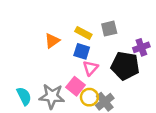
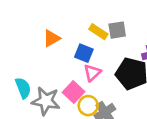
yellow rectangle: (83, 33) -> (98, 32), moved
cyan semicircle: (24, 96) -> (23, 88), moved

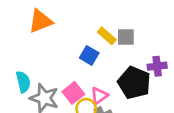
orange triangle: (51, 38) -> (40, 21), moved, size x1.4
pink triangle: (92, 73) -> (99, 96), moved

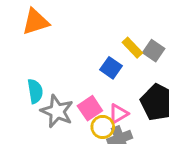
orange triangle: (40, 21) -> (36, 22), moved
gray square: (126, 37) -> (154, 51), turned 30

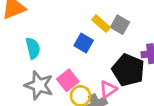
cyan semicircle: (35, 91) -> (33, 48), moved
pink triangle: (118, 114) -> (108, 89), moved

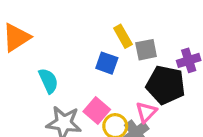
yellow rectangle: (101, 24) -> (123, 36), turned 30
gray square: (120, 25) -> (146, 50), moved, turned -30

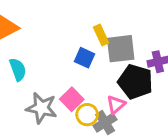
gray square: (146, 50) -> (121, 49), size x1.5
cyan semicircle: (48, 81) -> (18, 69), moved

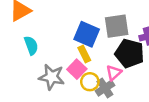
yellow rectangle: (101, 35) -> (84, 54), moved
blue square: (85, 58) -> (87, 34), size x1.5

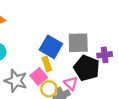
pink triangle: (114, 73) -> (71, 83), turned -40

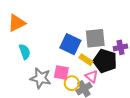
yellow rectangle: (47, 64) -> (86, 60), moved, turned -32
pink square: (39, 76) -> (61, 72), turned -35

